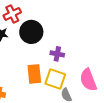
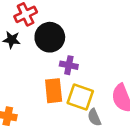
purple cross: (57, 54) -> (69, 65), moved

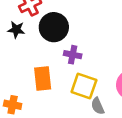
orange rectangle: (54, 91) -> (43, 78), moved

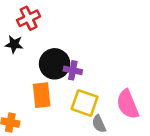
black circle: (54, 27) -> (55, 64), moved

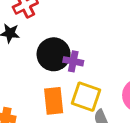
orange rectangle: (42, 95) -> (54, 101), moved

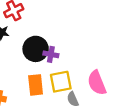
yellow square: (86, 97) -> (61, 82), turned -30

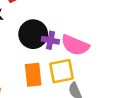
pink semicircle: (97, 83) -> (75, 45), moved, turned -45

